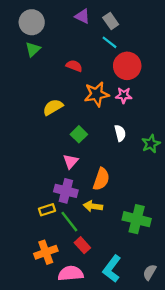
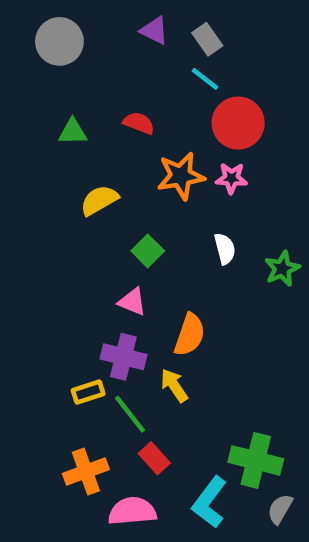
green triangle: (33, 49) -> (73, 132), moved, turned 42
pink triangle: (71, 161) -> (132, 302), turned -49
yellow arrow: (93, 206) -> (174, 385), turned 48
green cross: (137, 219) -> (256, 460), moved

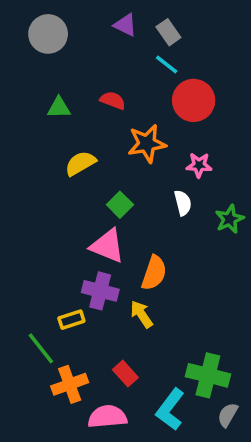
pink star: (231, 178) -> (199, 165), moved
pink triangle: (132, 302) -> (107, 246), size x1.5
green line: (130, 414) -> (41, 348), moved

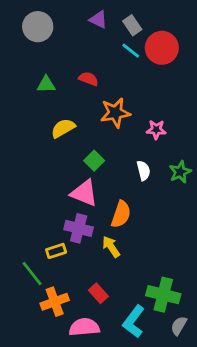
red circle: (194, 100) -> (162, 48), moved
white semicircle: (183, 203) -> (143, 171), moved

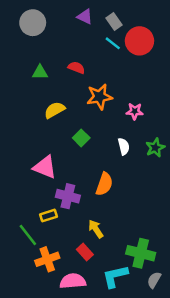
pink triangle: (84, 193) -> (45, 167), moved
yellow arrow: (111, 247) -> (96, 229), moved
cyan L-shape: (134, 321) -> (115, 276), turned 40

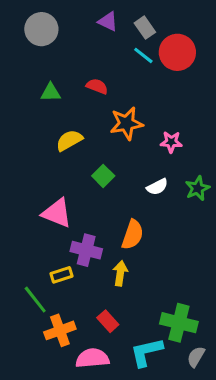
white semicircle: (124, 146) -> (157, 187), turned 77
yellow arrow: (96, 229) -> (120, 273), moved, turned 42

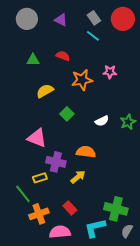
purple triangle: (108, 21) -> (61, 20), moved
red circle: (177, 52) -> (123, 19), moved
pink star: (171, 142) -> (110, 72), moved
orange semicircle: (133, 235) -> (86, 152), turned -102
yellow arrow: (120, 273) -> (78, 177), turned 42

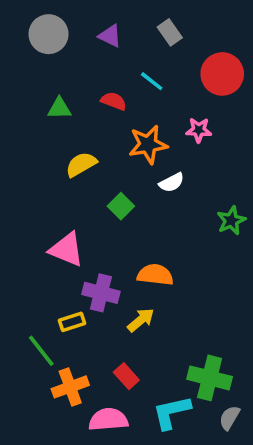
red circle: (123, 19) -> (222, 74), moved
cyan line: (93, 36) -> (152, 81), moved
white semicircle: (102, 121) -> (172, 183), moved

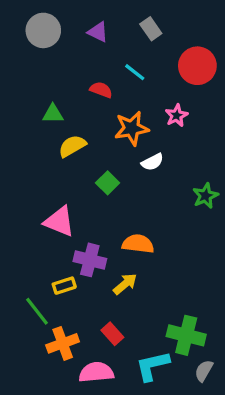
green triangle: (59, 108) -> (53, 114), moved
pink star: (199, 130) -> (177, 115), turned -30

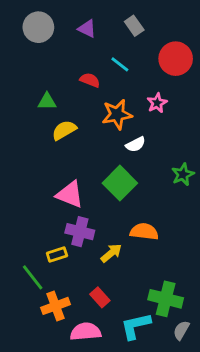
green square: (108, 183) -> (120, 183), moved, size x1.6
pink triangle: (59, 221) -> (70, 194), moved
orange semicircle: (138, 244) -> (144, 232), moved

